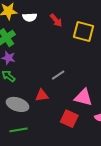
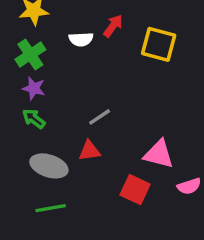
white semicircle: (30, 17) -> (81, 39), moved
red arrow: (56, 20) -> (113, 26), turned -104
gray line: (58, 75) -> (100, 117), moved

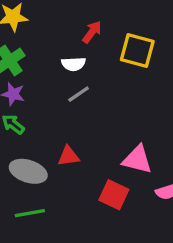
white semicircle: (81, 39) -> (74, 64), moved
gray line: (100, 117) -> (79, 94), moved

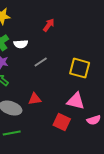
yellow square: (137, 50) -> (80, 68), moved
white semicircle: (74, 64) -> (21, 44), moved

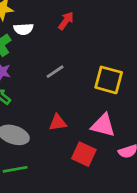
white semicircle: (21, 44) -> (23, 29), moved
red triangle: (35, 99) -> (58, 123), moved

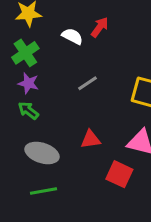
white semicircle: (23, 29) -> (72, 36), moved, turned -150

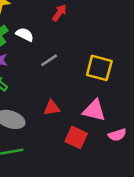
white semicircle: (72, 36) -> (25, 35), moved

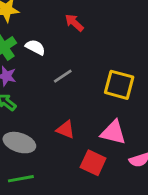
red arrow: (59, 13) -> (74, 23), turned -84
red triangle: (52, 108) -> (66, 130), turned 30

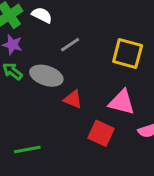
gray ellipse: (19, 143) -> (46, 76), moved

